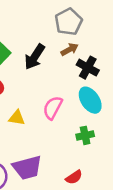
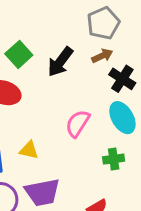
yellow triangle: (17, 118) -> (29, 150), moved

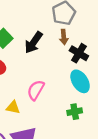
brown arrow: (102, 56) -> (64, 37), turned 112
pink semicircle: (78, 123) -> (36, 90), moved

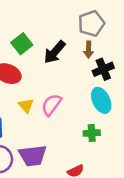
black cross: (79, 53) -> (103, 69), turned 30
yellow triangle: (13, 107) -> (26, 106), moved, turned 32

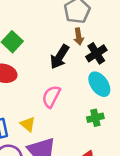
black arrow: (55, 52) -> (60, 57), moved
yellow triangle: (26, 106) -> (28, 124), moved

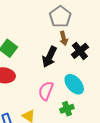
cyan ellipse: (99, 84) -> (74, 84), moved
green cross: (95, 118) -> (67, 109), moved

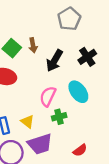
brown arrow: (64, 38) -> (33, 45), moved
green cross: (67, 109) -> (59, 117), moved

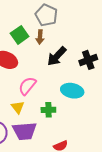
gray pentagon: (69, 19) -> (46, 15), moved, turned -30
cyan ellipse: (78, 92) -> (72, 91), turned -55
pink semicircle: (48, 96) -> (27, 86), moved

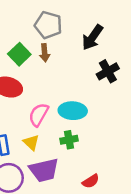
black arrow: (57, 56) -> (92, 37), moved
cyan ellipse: (72, 91) -> (73, 111), moved

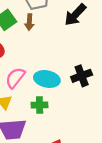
black cross: (108, 71) -> (82, 76), moved

